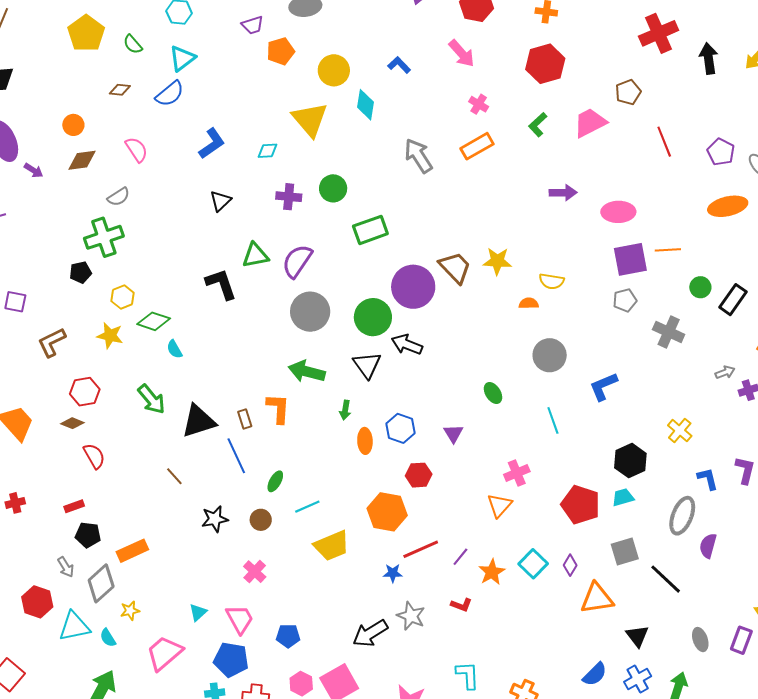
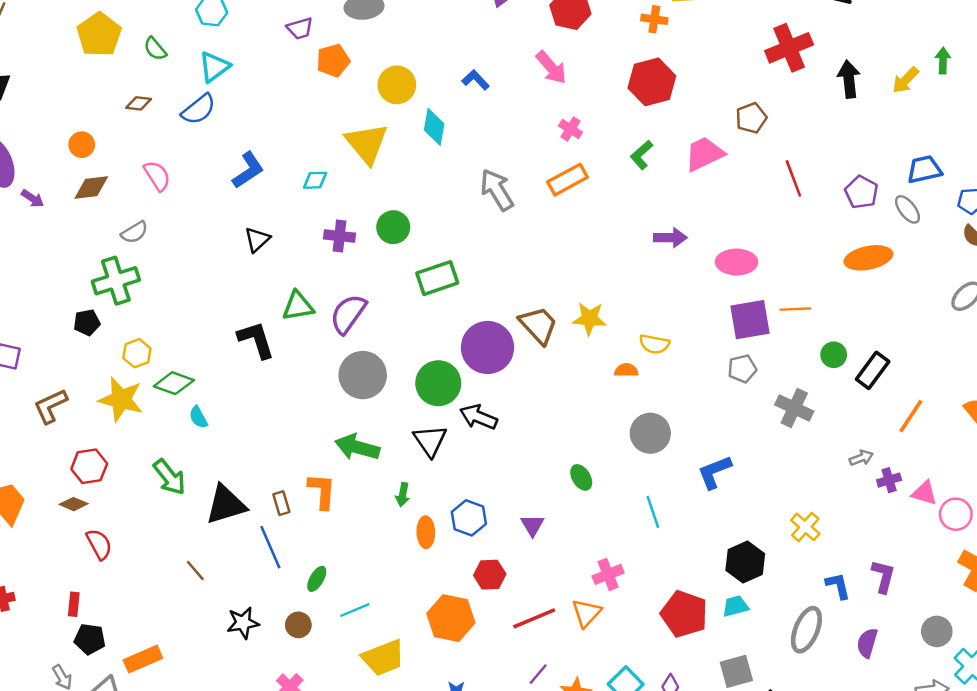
yellow star: (110, 336) -> (121, 399), size x1.4
red rectangle: (74, 506) -> (74, 604), turned -66
purple semicircle: (708, 546) -> (867, 643), moved
red line: (421, 549) -> (534, 618), moved

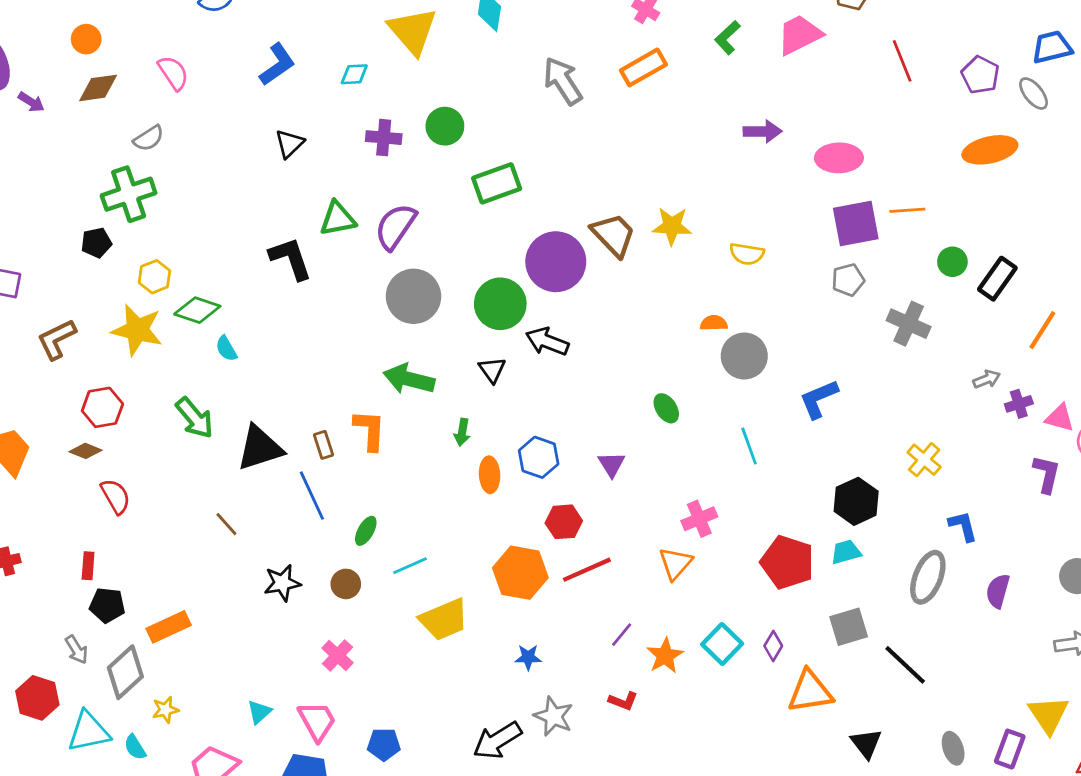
orange semicircle: (626, 370) -> (714, 323), moved
black triangle: (430, 441) -> (492, 370), size x0.7
purple L-shape: (883, 576) -> (1047, 474), moved
red line: (534, 618) -> (587, 570), moved

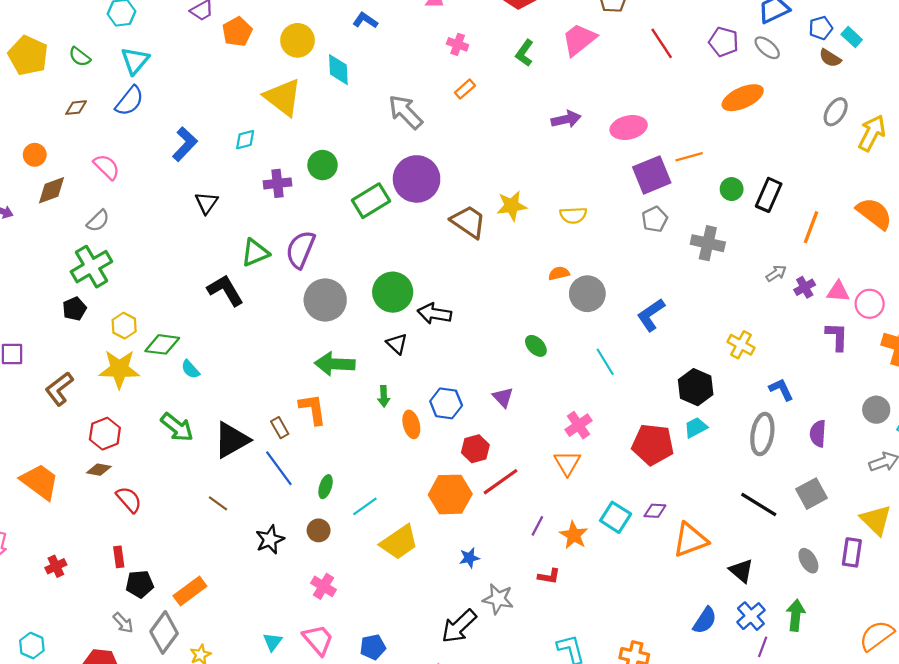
orange rectangle: (643, 67) -> (465, 89), size x0.6
purple circle: (556, 262) -> (417, 179), moved
gray square: (849, 627) -> (812, 494), moved
purple diamond: (773, 646) -> (655, 511), turned 75

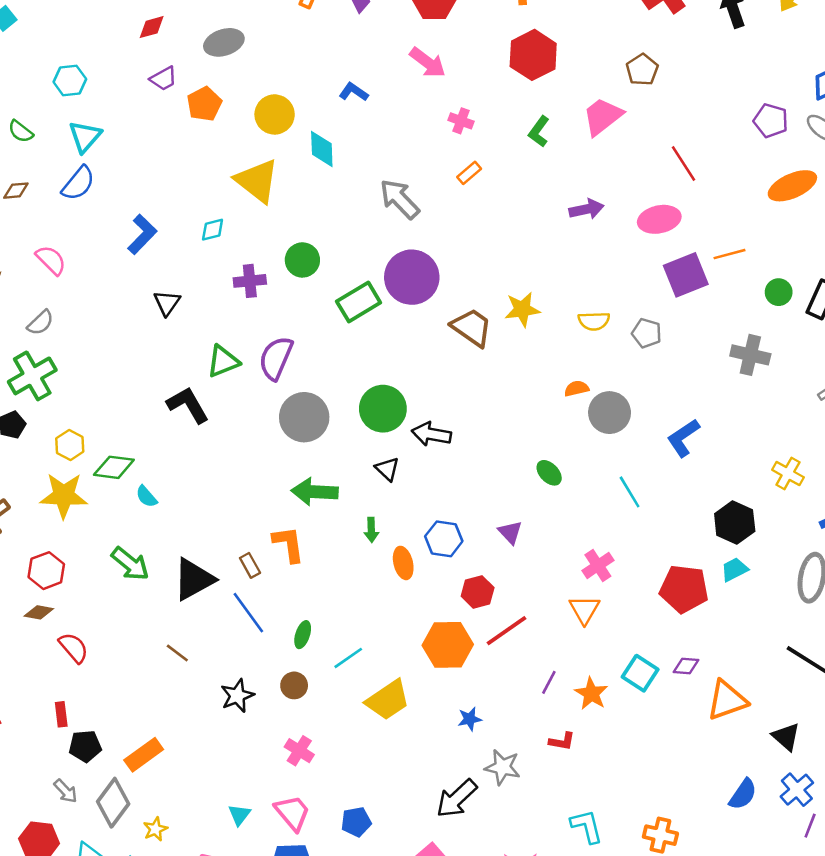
red line: (662, 43) -> (684, 163), moved
gray pentagon: (655, 219) -> (647, 333), moved, turned -30

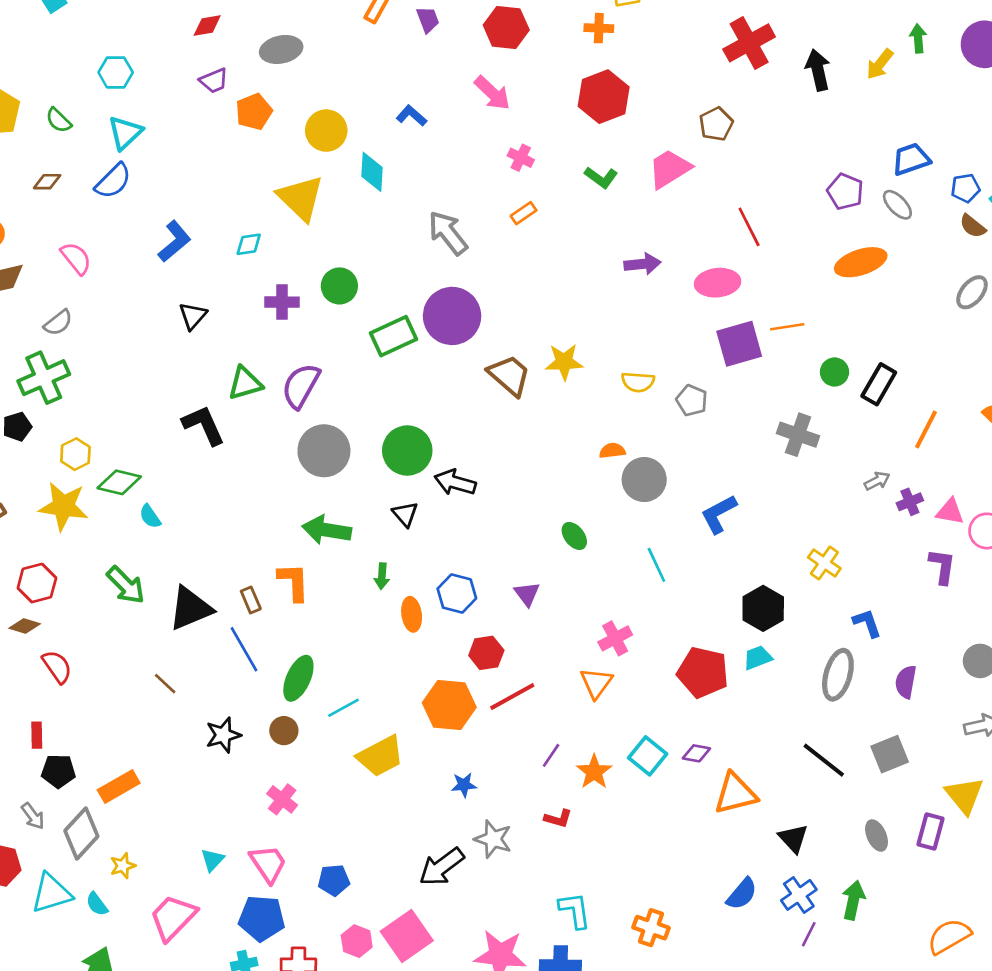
green L-shape: (539, 132) -> (601, 177), turned -96
green ellipse: (303, 635) -> (298, 678), size x1.6

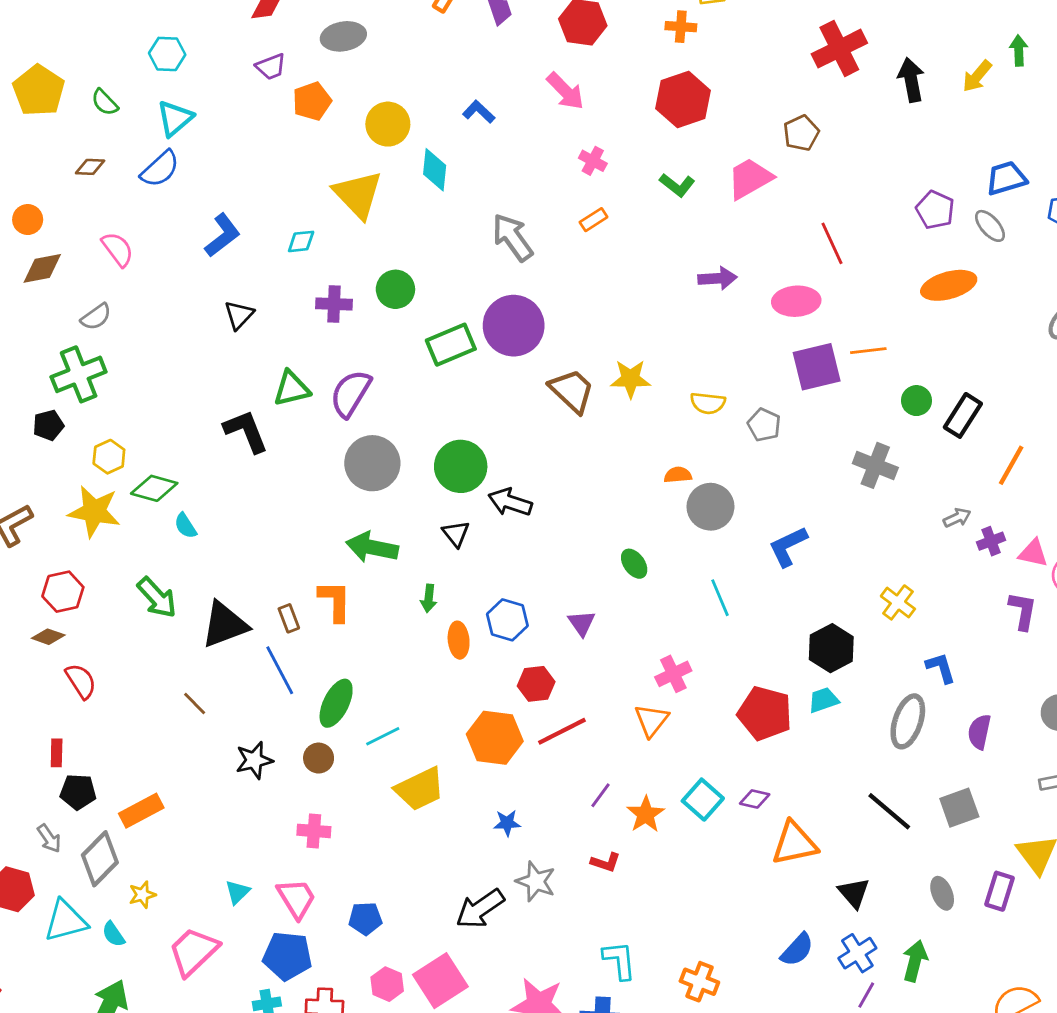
pink cross: (282, 799) -> (314, 831), turned -36

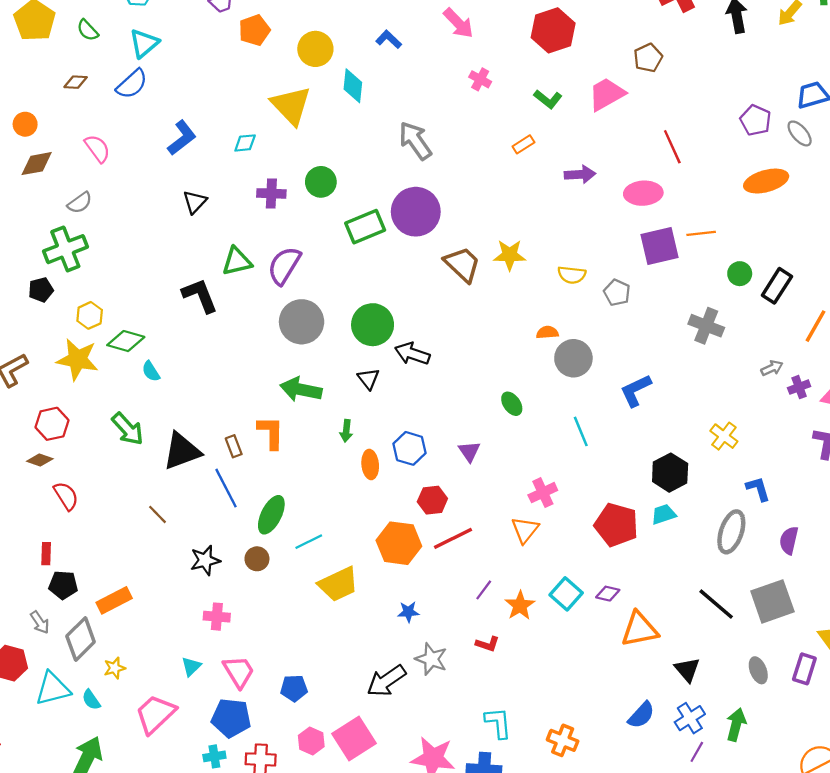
orange rectangle: (594, 220) -> (523, 144), moved
gray square: (959, 808) -> (772, 601), size x1.4
pink cross: (314, 831) -> (217, 617), moved

